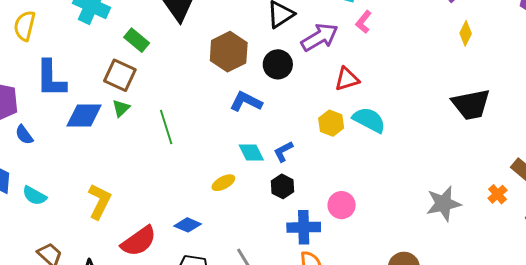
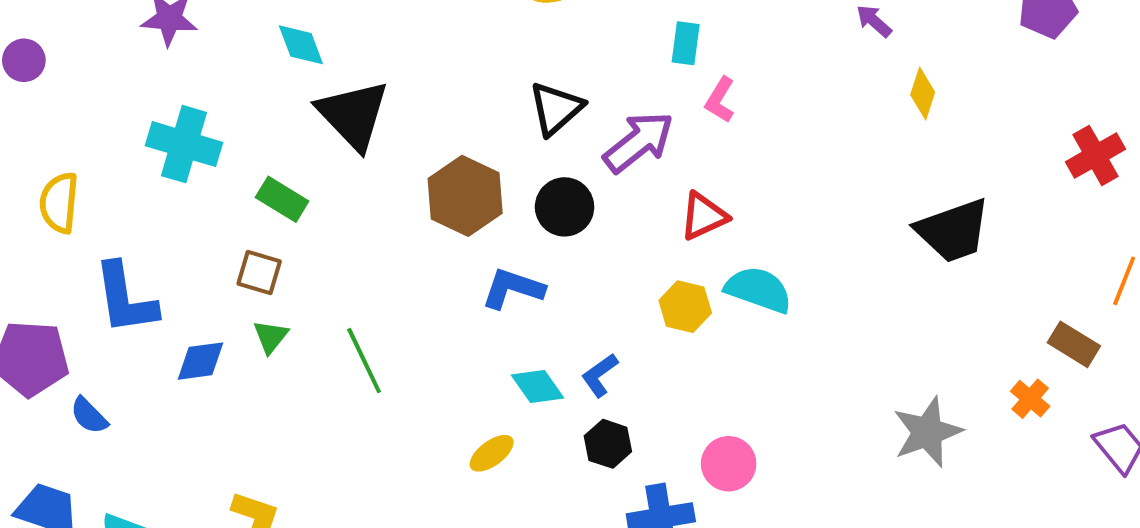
brown square: (120, 75) -> (259, 273), size x0.7
blue diamond: (84, 115) -> (201, 361), size x0.7

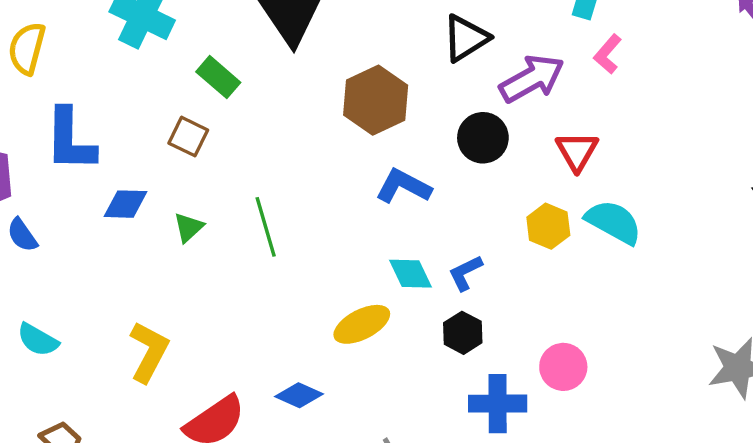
black circle: (565, 207) -> (483, 138), moved
red triangle: (704, 216) -> (577, 151), turned -45
green triangle: (271, 337) -> (189, 227), moved
yellow ellipse: (492, 453) -> (362, 324), size x1.4

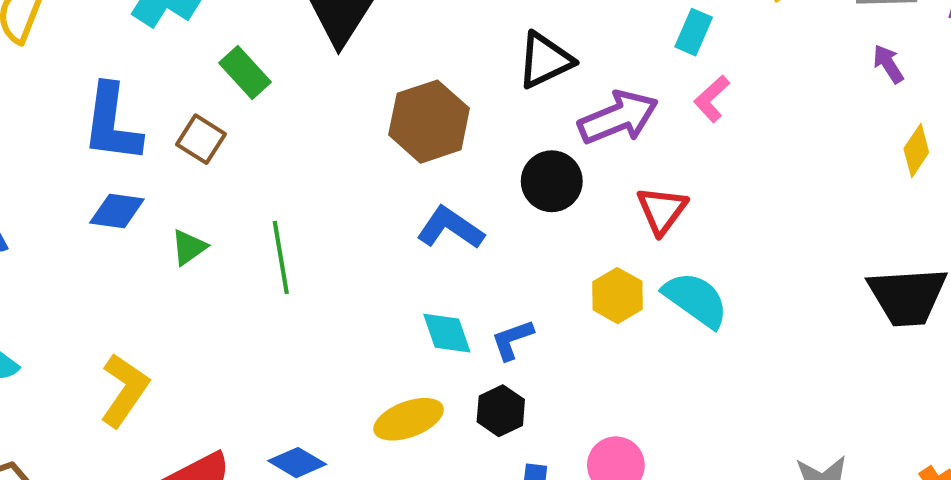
blue L-shape: (70, 140) -> (112, 123), moved
yellow ellipse: (362, 324) -> (409, 419), moved

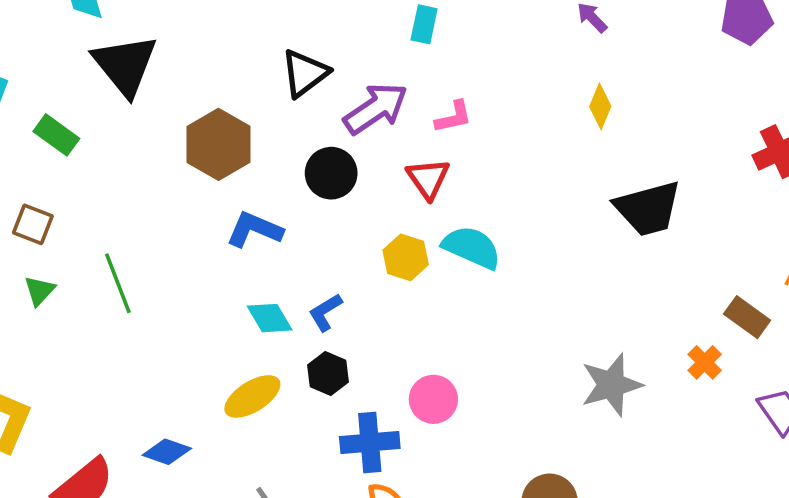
pink L-shape: (712, 99) -> (454, 117), moved, turned -138
brown square: (201, 139) -> (33, 224), moved
yellow diamond: (916, 150) -> (600, 106), moved

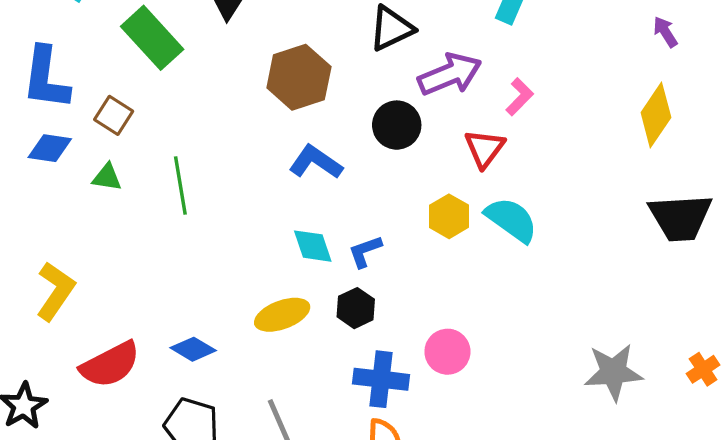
yellow diamond: (600, 106) -> (656, 115), size x1.5
pink L-shape: (454, 117) -> (520, 97), turned -45
green rectangle: (56, 135) -> (152, 38), size x1.5
green triangle: (39, 291) -> (107, 177), turned 44

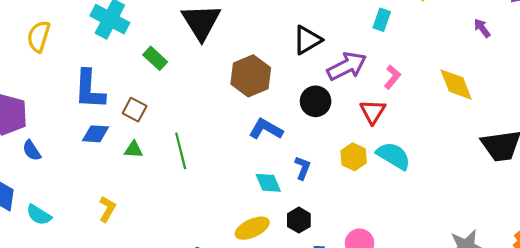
green rectangle: (152, 38) -> (155, 58), size x0.6
yellow diamond: (656, 115) -> (456, 85), moved, turned -51
blue L-shape: (365, 251) -> (303, 168), moved, turned 135
yellow L-shape: (55, 291) -> (107, 209), moved, size x0.7

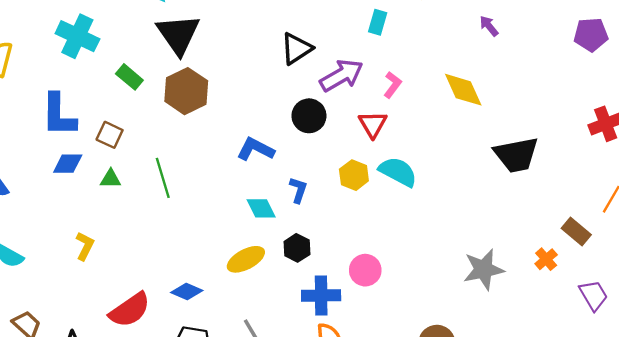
brown hexagon: (251, 76) -> (186, 91), moved

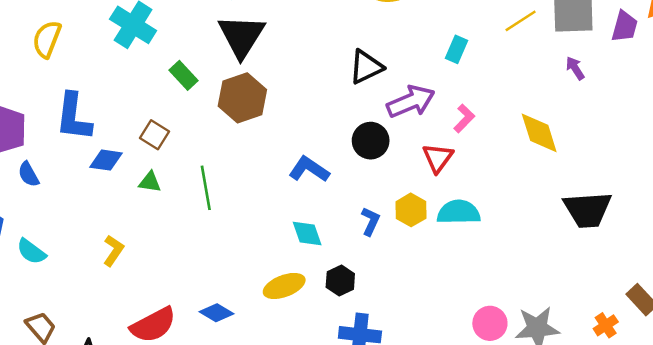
blue L-shape: (59, 115) -> (74, 117), moved
cyan semicircle: (398, 172) -> (459, 212), turned -36
blue L-shape: (298, 190) -> (370, 221), moved
pink circle: (365, 270) -> (490, 323), moved

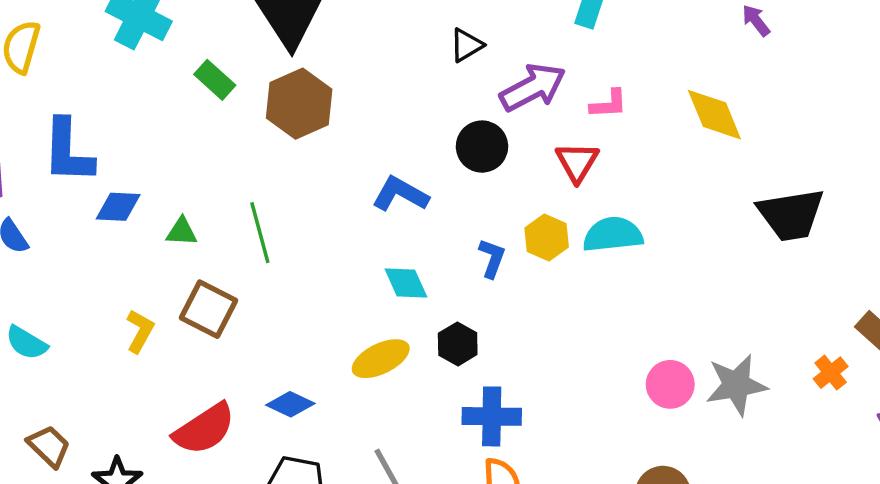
black triangle: (366, 67) -> (466, 45), size x0.7
pink L-shape: (464, 118) -> (609, 104), turned 48
brown square: (155, 135) -> (208, 309), moved, size x1.4

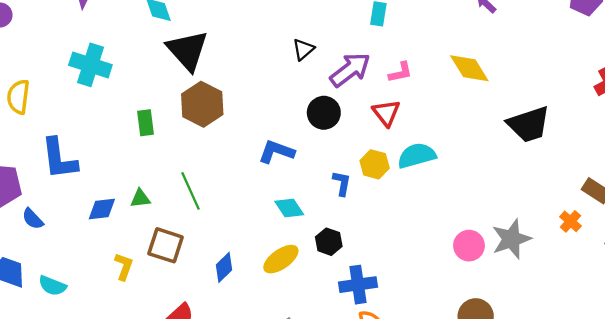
green rectangle: (215, 80) -> (145, 123), moved, turned 50
blue diamond: (118, 207) -> (102, 209), moved
blue diamond: (290, 404) -> (224, 267), moved, turned -60

